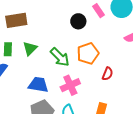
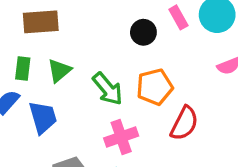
red semicircle: (108, 74) -> (184, 123), size x1.5
blue trapezoid: (38, 85) -> (43, 117), moved, turned 60

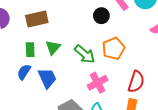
red semicircle: (184, 123) -> (136, 82), moved

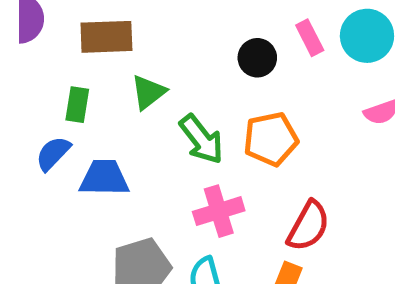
green triangle: (53, 47) -> (148, 92), moved
blue trapezoid: (47, 78) -> (104, 178), turned -75

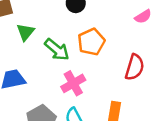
red semicircle: (308, 226) -> (135, 67), moved

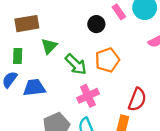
red semicircle: (135, 67) -> (137, 99), moved

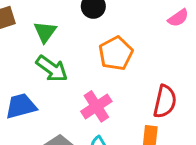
green triangle: (49, 46) -> (45, 32), moved
green arrow: (76, 64) -> (52, 69), moved

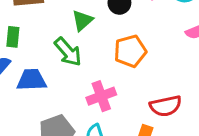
green triangle: (45, 32) -> (82, 20), moved
red semicircle: (165, 102) -> (166, 106), turned 52

